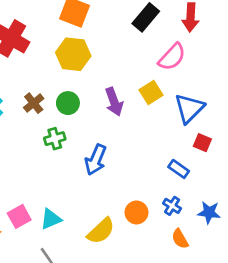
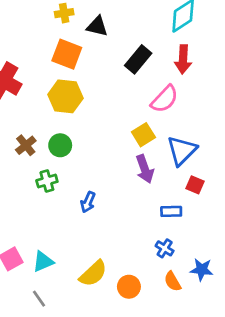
purple arrow: (114, 102) -> (145, 169), moved
blue arrow: (96, 160) -> (88, 202), size x0.7
blue rectangle: (179, 169) -> (171, 211), turned -36
orange circle: (136, 212) -> (129, 287), moved
blue star: (209, 212) -> (202, 270), moved

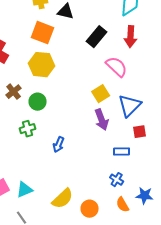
pink semicircle: (165, 99) -> (117, 67), turned -90
brown cross: (26, 145) -> (14, 92), moved
red square: (195, 185) -> (140, 132), turned -32

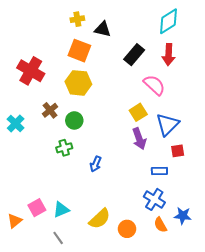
blue cross: (117, 180) -> (154, 199), size x1.5

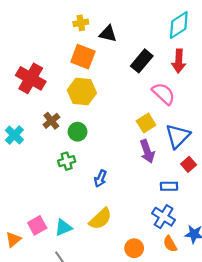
red square: (178, 151) -> (189, 164), turned -32
yellow semicircle: (100, 219) -> (100, 219), moved

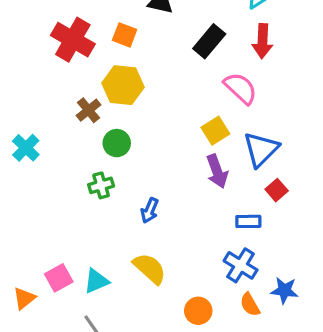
orange square: (83, 57) -> (125, 35), size x0.7
red cross: (31, 78) -> (73, 40), moved
brown cross: (51, 121) -> (89, 110), moved
yellow semicircle: (100, 219) -> (150, 268), turned -95

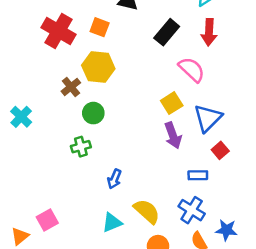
blue arrow: (150, 210) -> (114, 179), moved
yellow semicircle: (150, 268) -> (147, 211), moved
cyan triangle: (96, 281) -> (112, 223), moved

